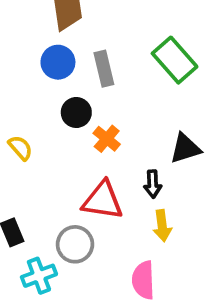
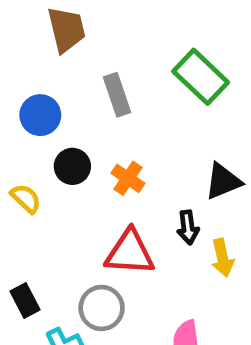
blue circle: (58, 62) -> (40, 115), moved
black circle: (76, 112) -> (72, 166), moved
yellow arrow: (162, 226) -> (222, 258), moved

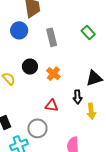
green rectangle: (201, 77) -> (88, 33), size x0.6
blue circle: (40, 115) -> (19, 30), moved
red triangle: (130, 253) -> (52, 106), size x0.6

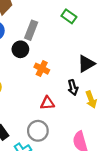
gray rectangle: (52, 37) -> (31, 30), turned 48
black circle: (30, 67) -> (20, 49), moved

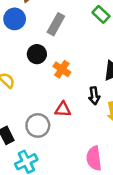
black circle: (20, 49) -> (37, 54), moved
gray circle: (38, 131) -> (38, 125), moved

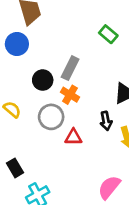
gray rectangle: (56, 24) -> (70, 68), moved
gray circle: (38, 125) -> (51, 117), moved
pink semicircle: (94, 158) -> (109, 187), turned 50

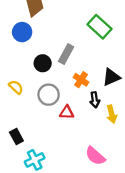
green rectangle: (108, 34) -> (99, 27), size x1.5
orange cross: (70, 95) -> (81, 80), moved
pink semicircle: (109, 187) -> (95, 156), turned -90

